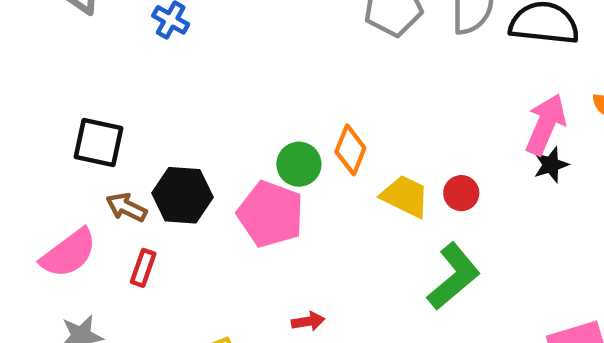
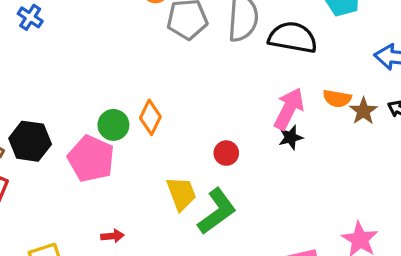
yellow trapezoid: (405, 196) -> (181, 194), moved, turned 39

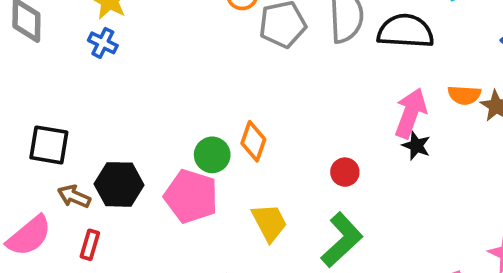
black star: (291, 137) -> (416, 146), turned -30
yellow trapezoid: (181, 194) -> (269, 223), moved

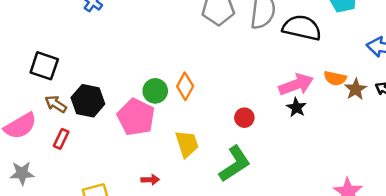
pink arrow: (411, 113) -> (296, 85), turned 40

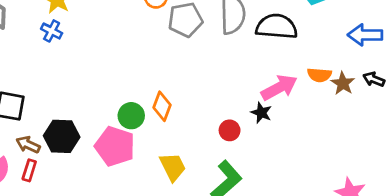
black star: (296, 108) -> (261, 113), moved
red rectangle: (61, 139) -> (29, 170), moved

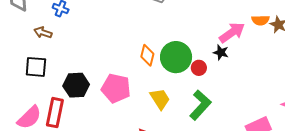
green circle: (131, 116) -> (176, 57), moved, size x1.6
brown arrow: (28, 145) -> (43, 32), moved
red rectangle: (29, 170) -> (55, 113), size x1.8

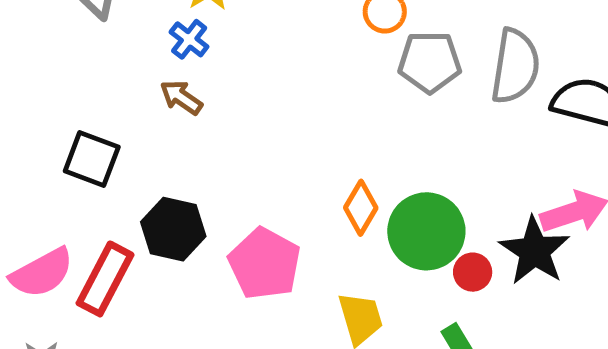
brown arrow: (43, 32) -> (181, 97), moved
black star: (221, 52) -> (534, 251), size x1.8

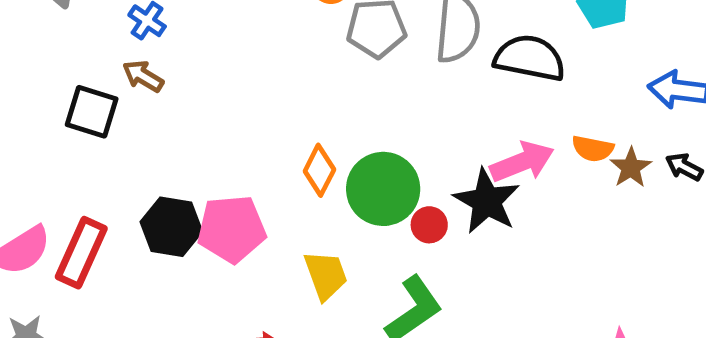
black square: (92, 159) -> (92, 112), moved
black hexagon: (173, 229) -> (171, 227), moved
pink pentagon: (265, 264) -> (232, 229), turned -30

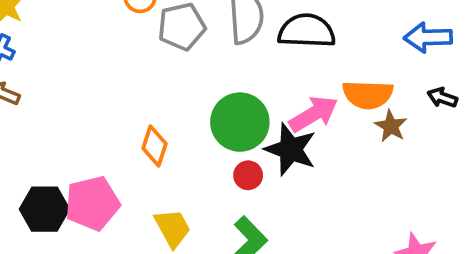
orange semicircle: (593, 149) -> (368, 95), size x1.5
brown star: (631, 168) -> (391, 126), moved
green circle: (383, 189) -> (240, 122), moved

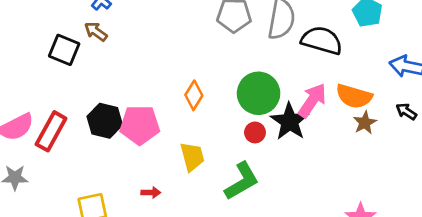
pink arrow: (314, 114) -> (312, 101), turned -39

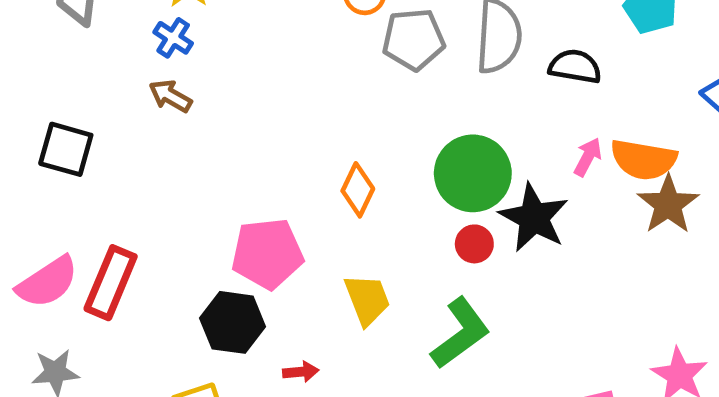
black semicircle: (322, 40) -> (575, 66), size x0.7
black square: (64, 50) -> (66, 149), moved
pink arrow: (312, 101) -> (588, 157), moved, size x0.6
black hexagon: (105, 121) -> (233, 322), moved
brown star: (365, 123) -> (668, 204), size x1.4

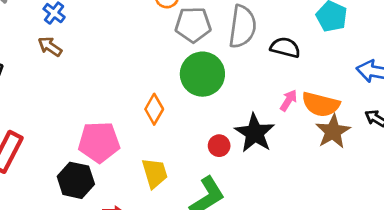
green circle: (473, 173) -> (202, 74), moved

